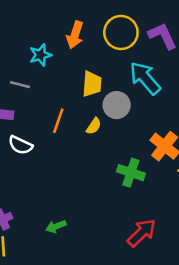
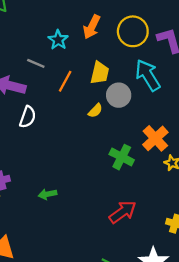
cyan star: (40, 55) -> (58, 40), turned -30
orange line: (58, 121) -> (65, 81), moved
white semicircle: (20, 145) -> (28, 117), turned -105

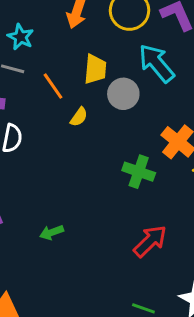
cyan star: (58, 40) -> (21, 37), moved
orange line: (65, 81) -> (53, 86), turned -55
yellow semicircle: (95, 111) -> (79, 117), moved

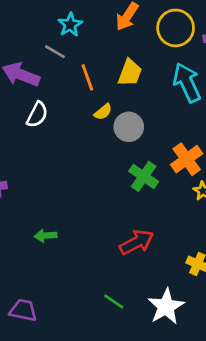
gray circle: (123, 94) -> (129, 127), moved
green arrow: (52, 232) -> (46, 236), moved

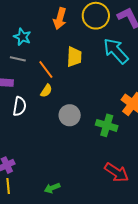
yellow semicircle: (103, 112) -> (46, 91), moved
gray circle: (129, 127) -> (70, 115), moved
red arrow: (137, 242) -> (116, 172), turned 80

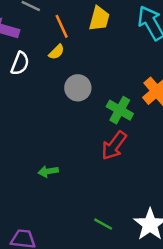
red arrow: (116, 172) -> (114, 146), moved, turned 80
green arrow: (52, 188) -> (48, 171), moved

